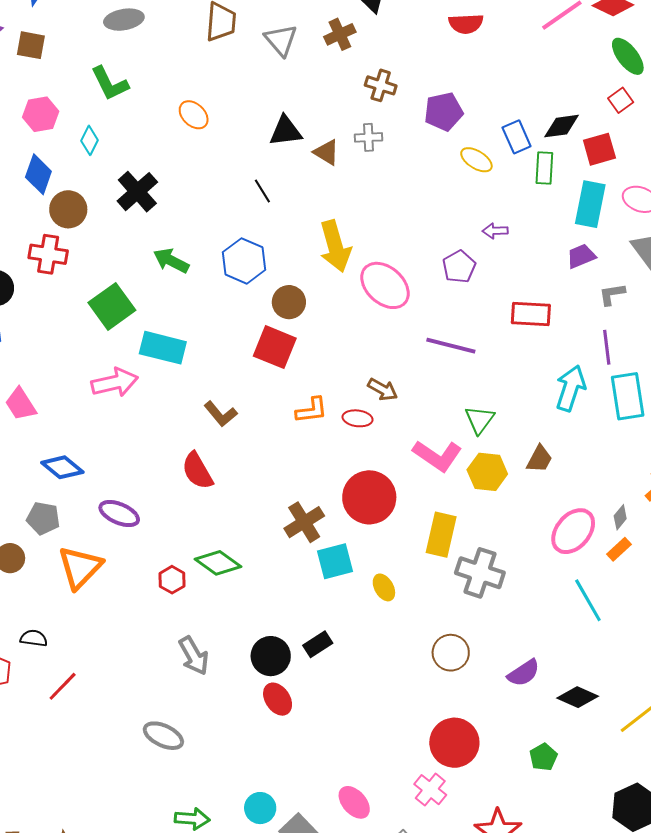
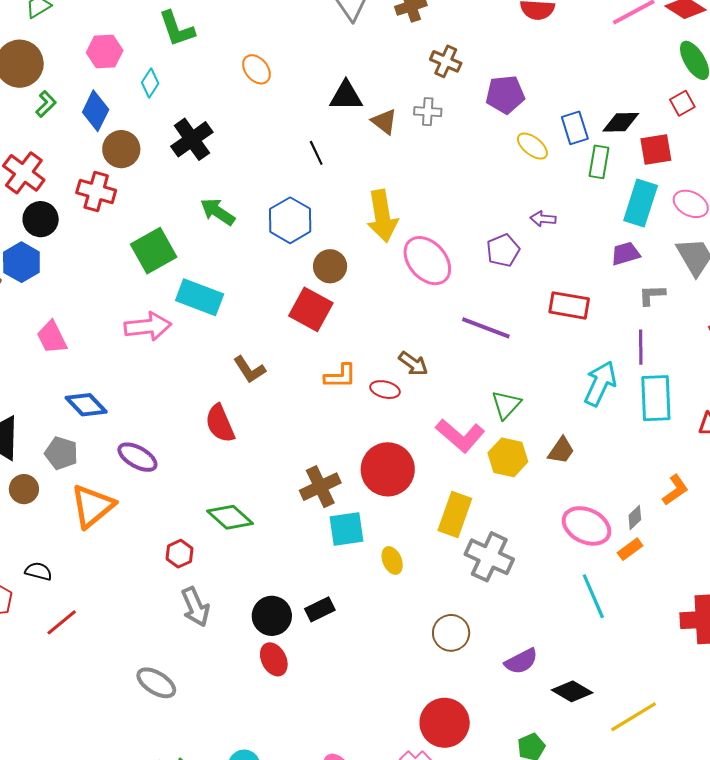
pink ellipse: (573, 531) -> (586, 526), turned 69
red hexagon: (172, 580) -> (179, 554), moved

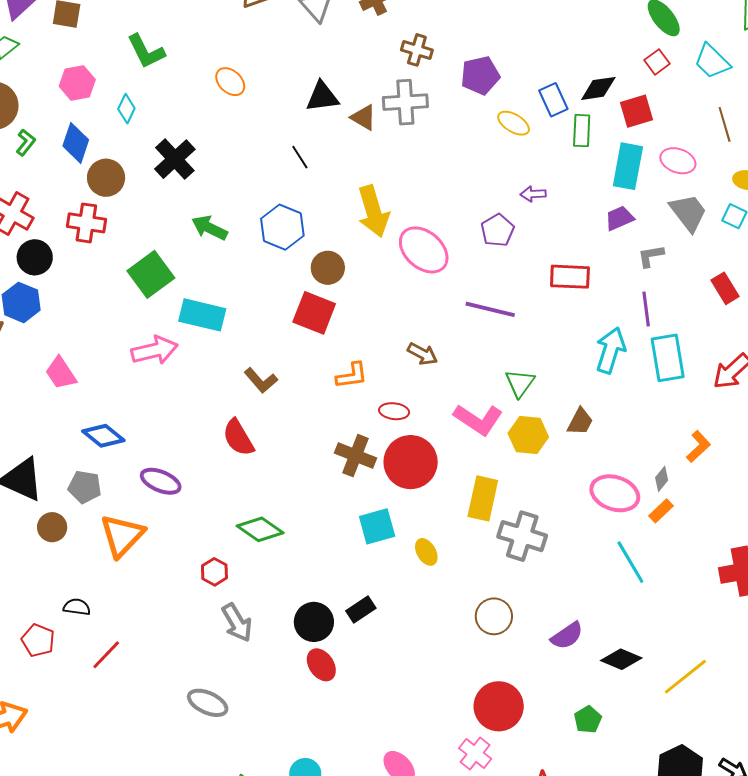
gray cross: (428, 112) -> (405, 102), size x1.6
red ellipse: (385, 390) -> (394, 411), moved
brown cross: (320, 487) -> (355, 456), moved, turned -36

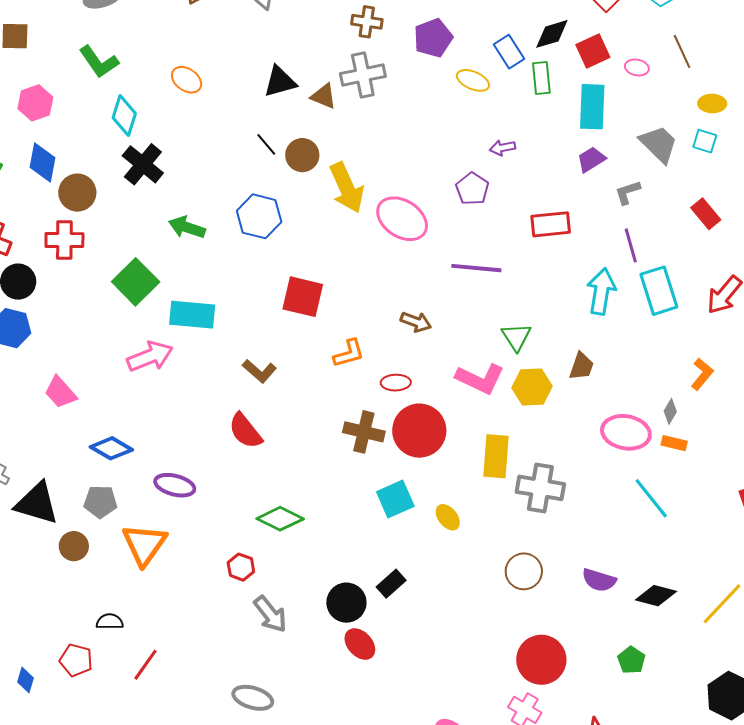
cyan diamond: (126, 109) -> (124, 116), moved, size x1.4
pink ellipse: (678, 161) -> (637, 67), moved, size x0.7
brown circle: (328, 268) -> (302, 155), moved
orange rectangle: (661, 511) -> (674, 443), turned 65
purple semicircle: (567, 636) -> (599, 580), turned 60

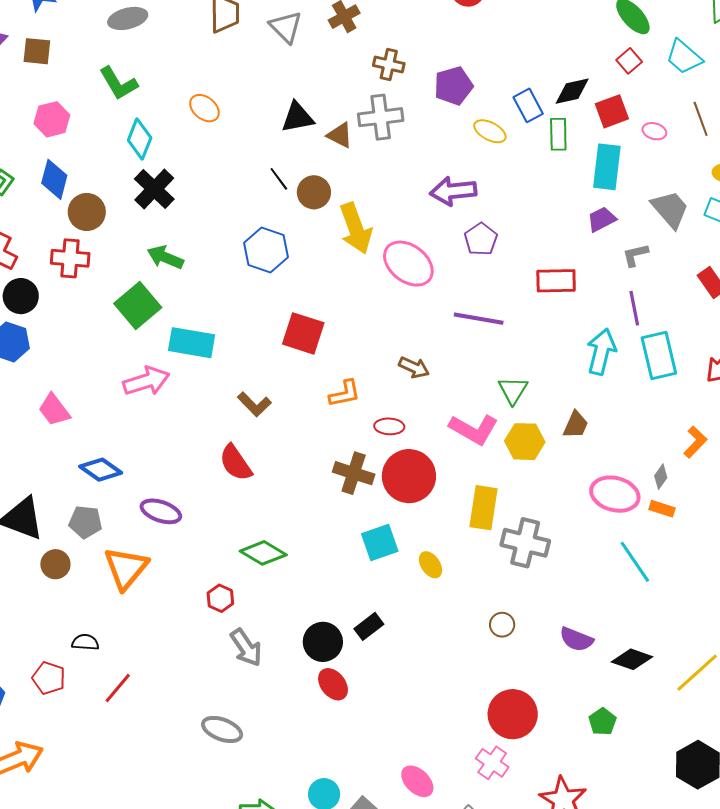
purple arrow: (502, 148) -> (453, 191), moved, size x1.8
green arrow: (187, 227) -> (165, 257), moved
brown circle: (524, 571) -> (502, 625), size x0.7

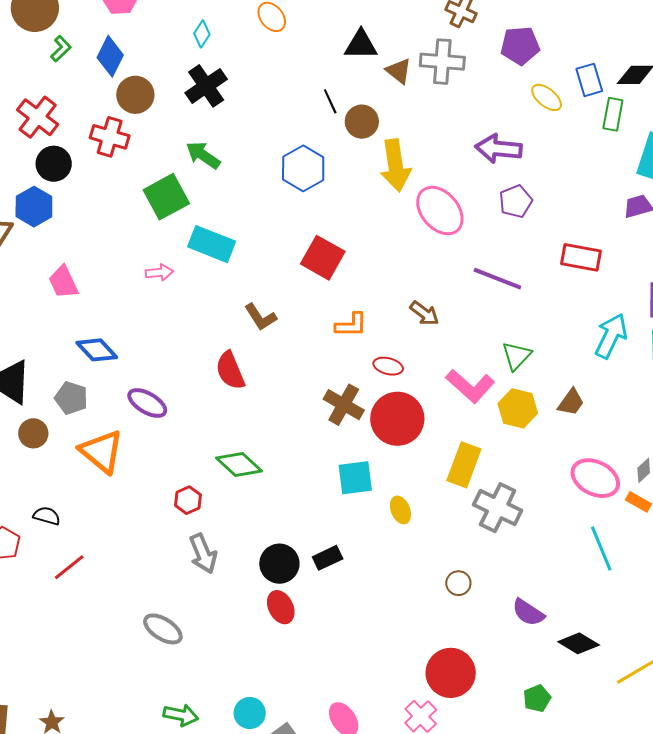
cyan diamond: (140, 139) -> (202, 34), size x0.7
pink arrow: (146, 381) -> (159, 272), size x0.6
orange triangle: (126, 568) -> (102, 451), turned -42

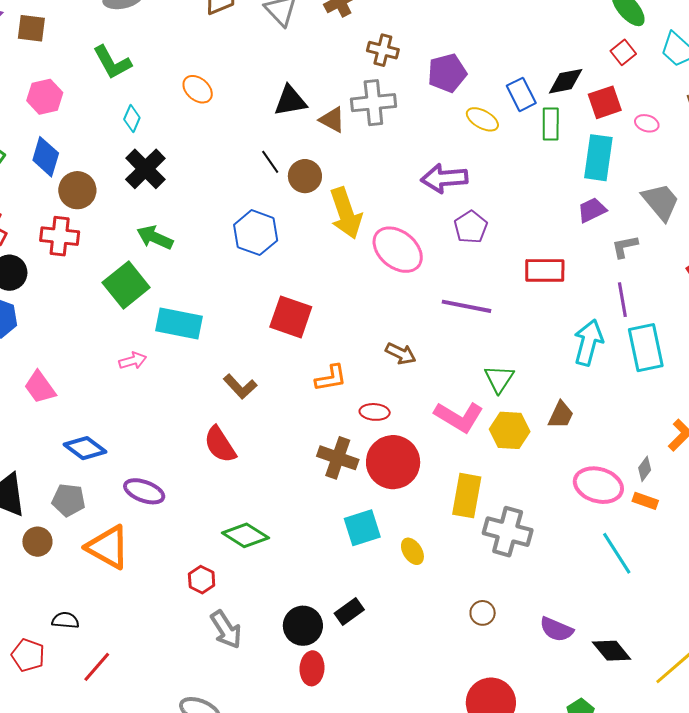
red ellipse: (281, 607) -> (312, 668), turned 40
black diamond: (579, 643) -> (612, 651), turned 30

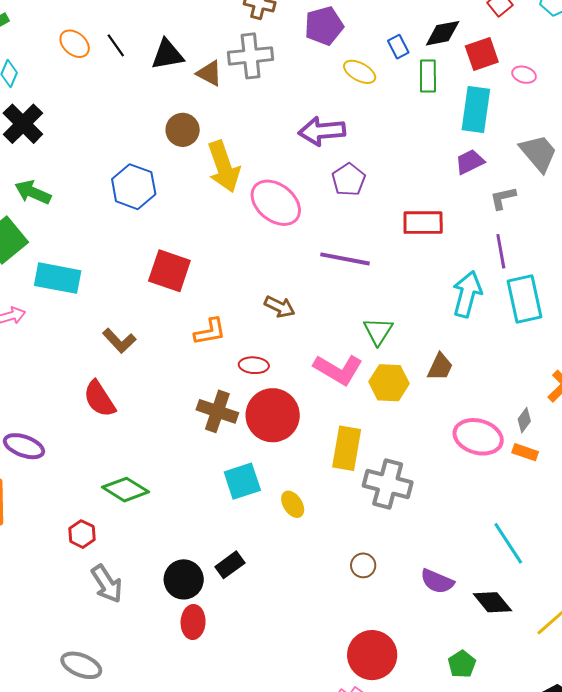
blue rectangle: (521, 94) -> (398, 47), size x0.7
black line: (270, 162) -> (116, 45), moved
cyan line: (617, 553) -> (508, 543), moved

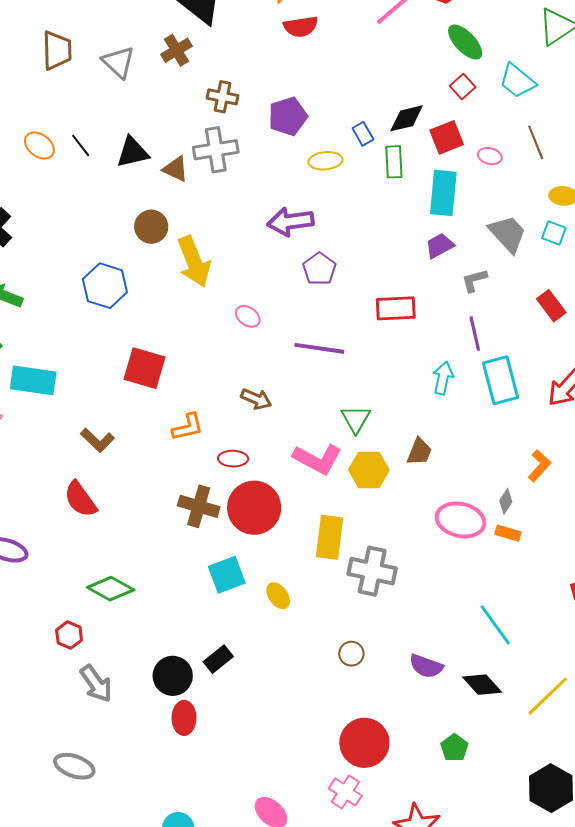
yellow ellipse: (360, 72) -> (325, 161), turned -32
pink ellipse: (276, 203) -> (248, 316), moved, size x0.5
cyan arrow: (467, 294) -> (443, 378), size x0.7

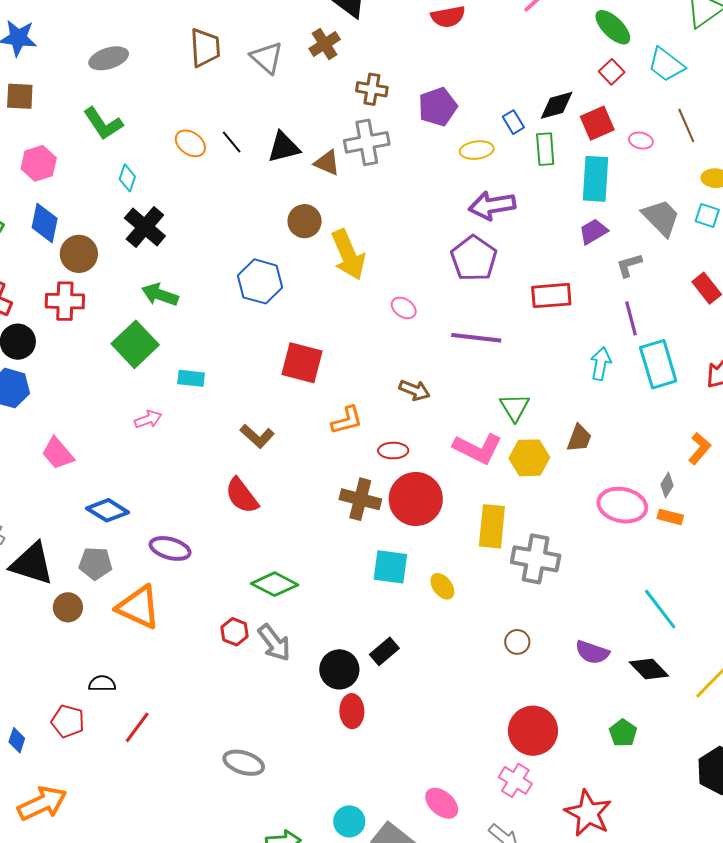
purple arrow: (290, 222) -> (492, 206), moved
purple pentagon: (319, 269) -> (474, 258), size x1.4
cyan rectangle: (33, 380) -> (191, 378), size x0.6
cyan square: (227, 575) -> (390, 567), turned 30
gray arrow: (96, 684) -> (274, 643), moved

